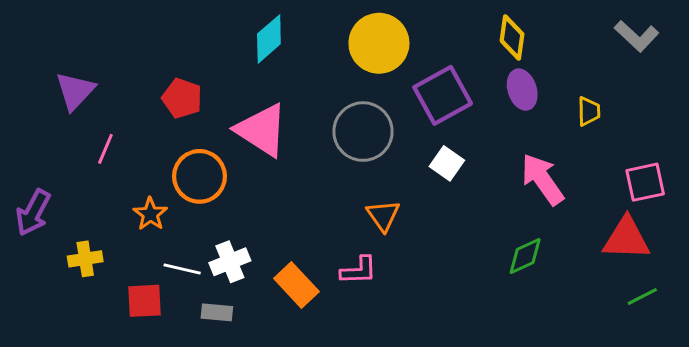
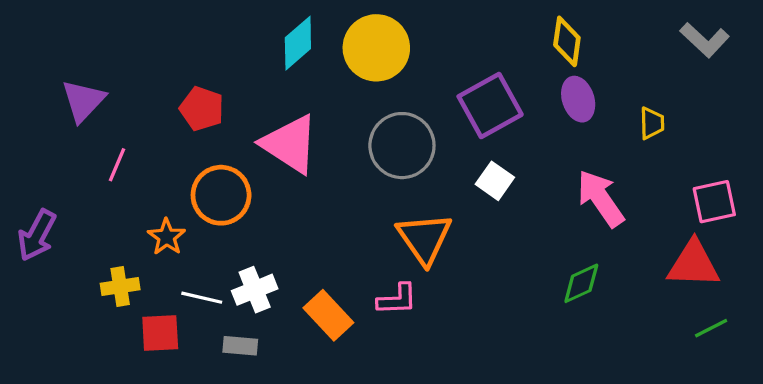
yellow circle: (379, 43) -> (376, 48), moved
orange triangle: (383, 215) -> (424, 238), size x1.5
yellow cross: (85, 259) -> (120, 286), moved

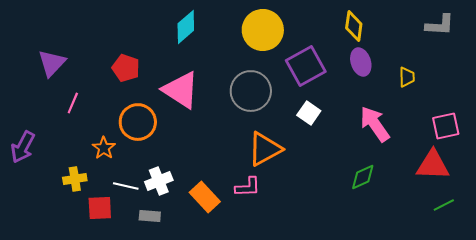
gray L-shape: (705, 40) -> (440, 25), turned -40
yellow circle: (376, 48) -> (263, 30), moved
orange triangle: (424, 238) -> (265, 149), turned 36

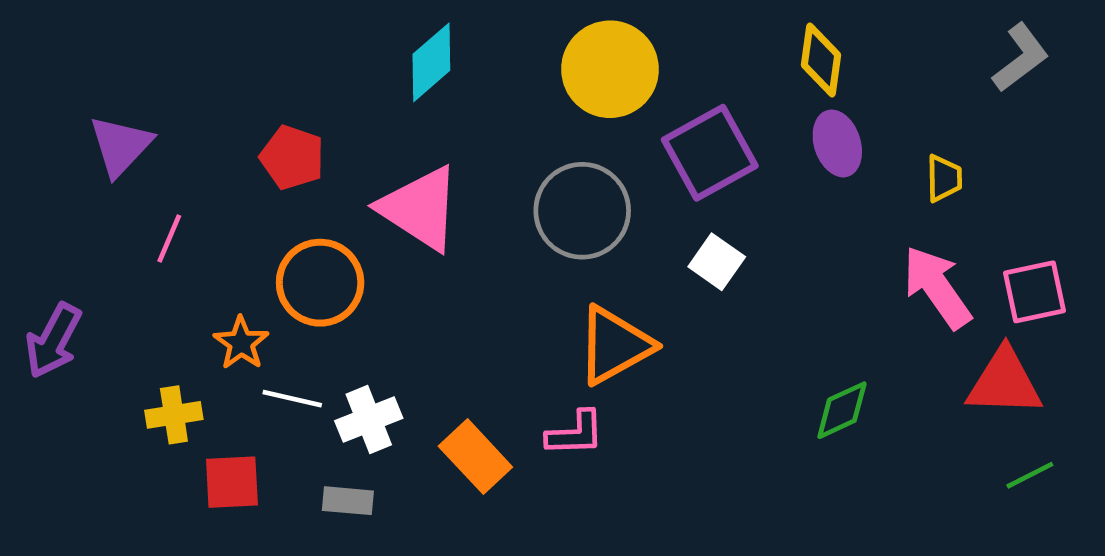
gray L-shape: (440, 25) -> (1021, 58), turned -40
pink arrow: (375, 124) -> (937, 287), moved
white line: (126, 186) -> (292, 399), moved

